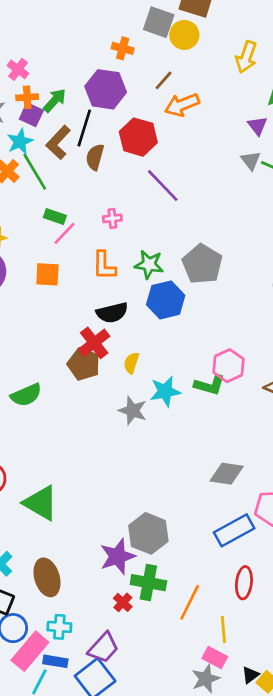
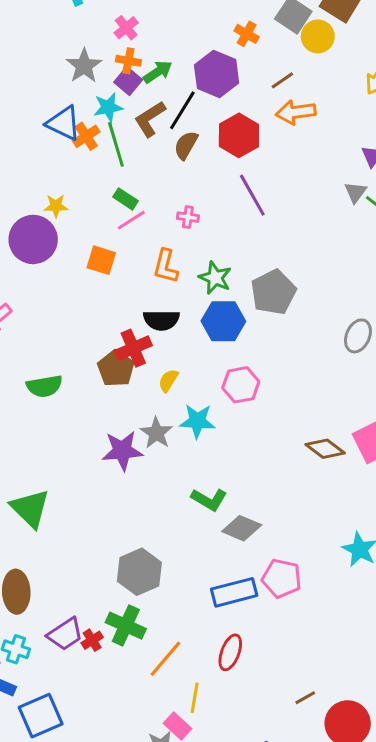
pink hexagon: (228, 366) -> (241, 385), moved
green L-shape: (210, 385) -> (209, 499), moved
purple star: (118, 556) -> (122, 451), moved
purple trapezoid: (103, 648) -> (65, 634), moved

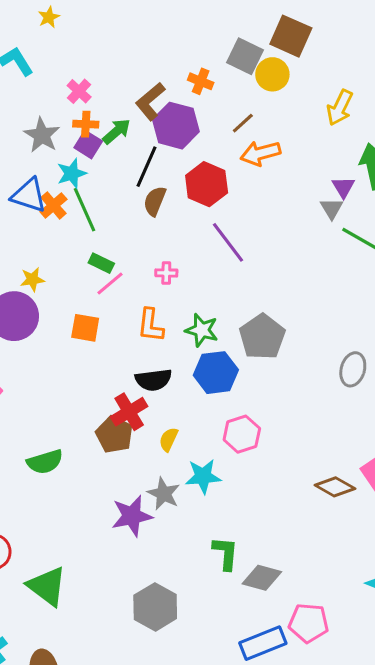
brown L-shape: (150, 119) -> (150, 101), moved
gray triangle: (356, 192) -> (332, 208), moved
green L-shape: (209, 499) -> (225, 553), turned -108
gray hexagon: (139, 572) -> (155, 607), moved

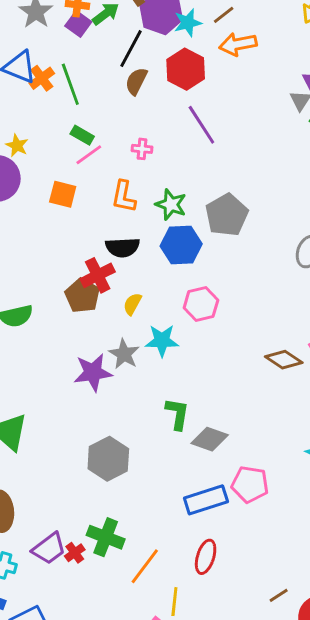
cyan star: (72, 173) -> (188, 23), moved
yellow star: (32, 279) -> (17, 146), turned 30

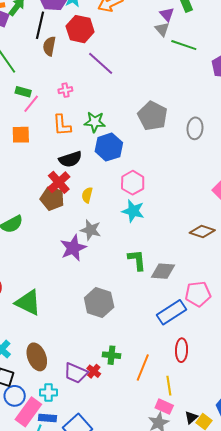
gray pentagon: (227, 215) -> (153, 116), moved
cyan star: (162, 341) -> (133, 211), moved, turned 30
brown diamond: (284, 360) -> (202, 231), moved
green cross: (106, 537) -> (111, 355), size x0.7
purple trapezoid: (49, 549) -> (76, 373), turned 75

